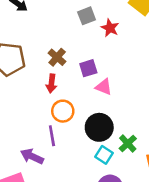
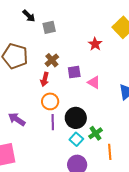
gray square: (87, 16) -> (49, 27), moved
pink triangle: (104, 87) -> (94, 82), moved
purple line: (52, 136) -> (53, 122), moved
purple arrow: (32, 156) -> (17, 119), moved

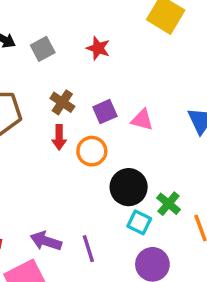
red star: (95, 44) -> (98, 48), moved
orange circle: (50, 101) -> (92, 151), moved
purple arrow: (17, 119) -> (46, 241), moved
purple line: (53, 122) -> (88, 249), moved

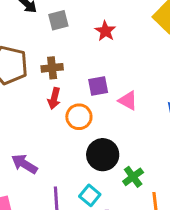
brown cross: (62, 102) -> (52, 68), moved, turned 36
cyan square: (139, 222) -> (90, 195), moved
purple arrow: (46, 241) -> (24, 164), moved

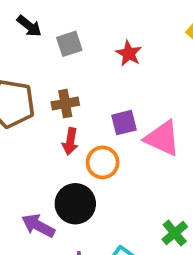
pink triangle: (128, 101) -> (162, 138), size x1.5
black circle: (103, 155) -> (75, 204), moved

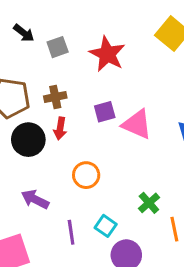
red star: (129, 53) -> (107, 54), size x1.6
orange circle: (103, 162) -> (86, 175), moved
black circle: (75, 204) -> (28, 140), moved

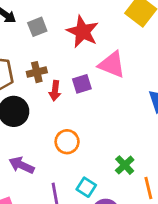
pink triangle: (137, 124) -> (112, 65), moved
red arrow: (60, 129) -> (55, 91), moved

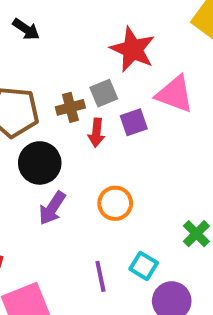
gray square: (37, 27) -> (104, 93), moved
purple arrow: (21, 165) -> (52, 208), moved, turned -80

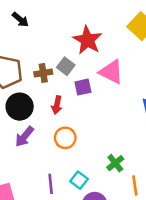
gray square: (104, 93) -> (66, 66), turned -36
red arrow: (96, 133) -> (57, 105), moved

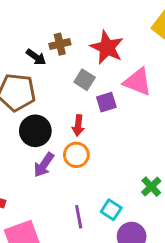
black arrow: (20, 20) -> (36, 57), moved
brown cross: (43, 73) -> (60, 44), moved
orange circle: (65, 138) -> (76, 155), moved

